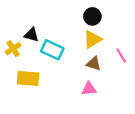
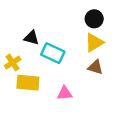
yellow cross: (13, 49) -> (13, 63), moved
pink triangle: (89, 89) -> (65, 93), moved

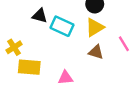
black triangle: (31, 38) -> (40, 16), moved
cyan rectangle: (53, 53) -> (62, 26), moved

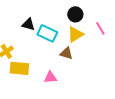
pink line: (124, 44) -> (100, 28), moved
brown triangle: (96, 52) -> (66, 53), moved

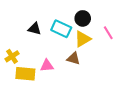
cyan rectangle: (47, 33) -> (61, 29), moved
pink triangle: (50, 77) -> (47, 66), moved

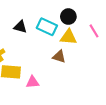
yellow triangle: (83, 39) -> (68, 37), turned 36
pink triangle: (47, 66) -> (33, 82), moved

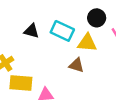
black circle: (68, 17) -> (97, 18), moved

